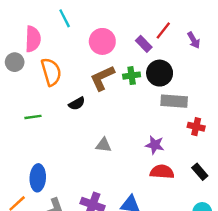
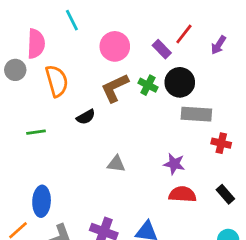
purple arrow: (194, 40) -> (218, 45), turned 63
green cross: (132, 76) -> (148, 85), turned 35

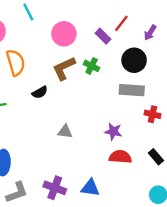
black circle: (180, 82) -> (134, 60), moved

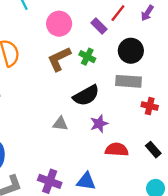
purple arrow: (150, 33) -> (147, 13), moved
black semicircle: (40, 92) -> (86, 95), moved, size x1.6
purple star: (113, 131) -> (99, 124), moved, turned -30

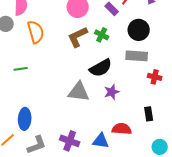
gray triangle: (60, 124) -> (79, 92), size x1.6
red semicircle: (117, 150) -> (122, 129), moved
black rectangle: (153, 150) -> (149, 114), moved, turned 32

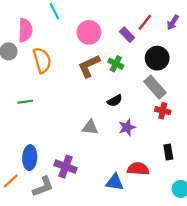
gray rectangle: (137, 56) -> (155, 87), turned 45
black semicircle: (101, 68) -> (115, 101), size x0.6
red cross: (155, 77) -> (163, 111), moved
gray triangle: (79, 92) -> (90, 127), size x0.7
purple cross: (70, 141) -> (66, 167), moved

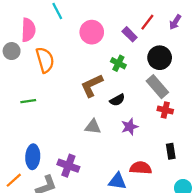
brown L-shape: (89, 66) -> (92, 86), moved

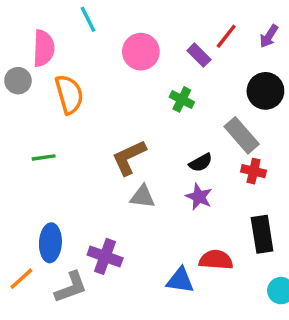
black circle: (160, 58) -> (265, 91), moved
brown L-shape: (92, 86) -> (129, 157), moved
black semicircle: (117, 100) -> (201, 163), moved
purple star: (130, 127) -> (199, 197), turned -30
black rectangle: (171, 151) -> (262, 234), size x1.5

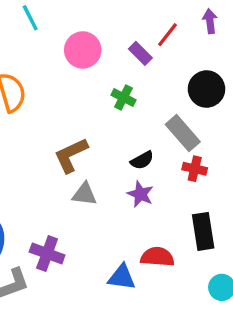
purple arrow: (269, 36) -> (210, 21), moved, turned 140

